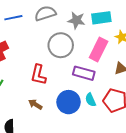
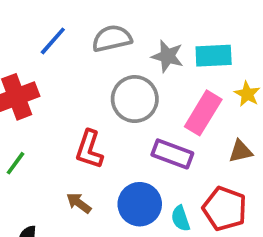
blue line: (13, 18) -> (53, 41), turned -42
cyan semicircle: (91, 100) -> (180, 218), moved

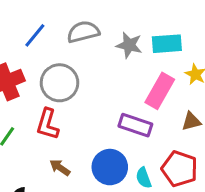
gray circle: (135, 99) -> (60, 83), moved
red L-shape: (89, 149) -> (48, 124), moved

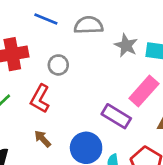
blue line: (35, 35) -> (46, 19), turned 60
gray circle: (60, 83) -> (58, 65), size x0.6

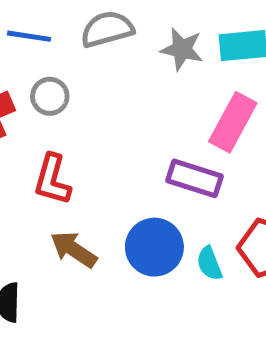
gray circle: (58, 65) -> (50, 96), moved
brown arrow: (43, 139) -> (74, 249), size x1.4

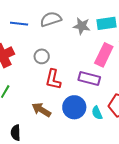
gray circle: (50, 96) -> (42, 56), moved
red L-shape: (52, 180) -> (53, 79), moved

